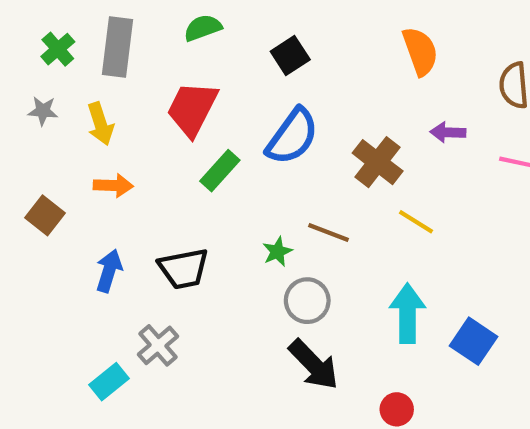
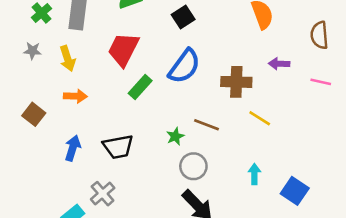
brown cross: (378, 162) -> (236, 82), turned -36
cyan arrow: (407, 313) -> (254, 174), size x0.6

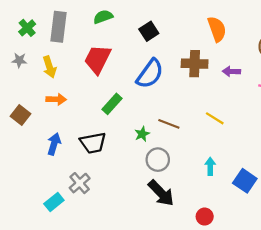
brown cross: (236, 82) -> (195, 64), moved
green rectangle: (140, 87) -> (112, 104), moved

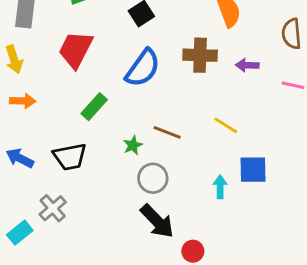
blue arrow: (54, 144) -> (20, 158), turned -80
blue square: (245, 181) -> (253, 170), moved, turned -35
red circle: (205, 217) -> (193, 251), moved

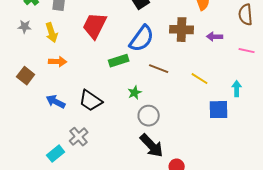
green rectangle: (94, 107) -> (119, 61), moved, turned 30
brown line: (167, 132) -> (159, 69), moved
black trapezoid: (70, 157) -> (91, 101), turned 45
cyan arrow: (220, 187) -> (237, 89), moved

